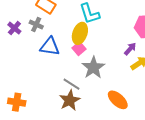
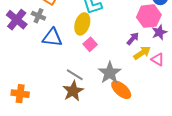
purple cross: (14, 28) -> (17, 20), size x1.5
pink square: (79, 49) -> (90, 44), moved
gray star: (93, 68) -> (110, 73), moved

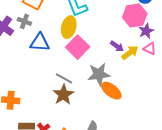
purple arrow: (133, 39) -> (117, 46), moved, turned 88
pink square: (90, 44) -> (78, 47), size x1.6
pink triangle: (158, 59) -> (150, 49), moved
gray star: (110, 73) -> (99, 74), turned 30

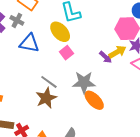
yellow ellipse: (69, 27) -> (60, 32), turned -65
pink square: (78, 47) -> (66, 53), size x0.6
yellow arrow: (130, 53) -> (117, 52), moved

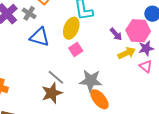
yellow ellipse: (60, 32) -> (71, 28), turned 60
purple arrow: (106, 57) -> (116, 34), moved

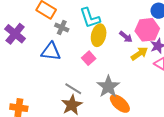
gray cross: (29, 13) -> (62, 28), moved
yellow ellipse: (71, 28) -> (99, 35), moved
gray star: (91, 81) -> (108, 87), turned -30

